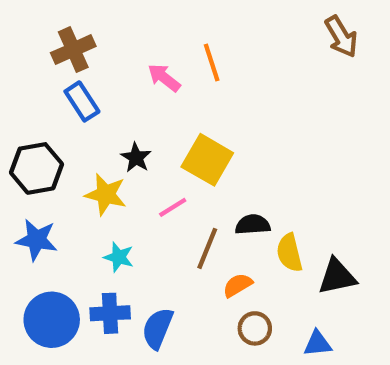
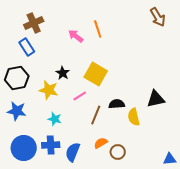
blue rectangle: (82, 101) -> (27, 47), moved
black triangle: (337, 277) -> (156, 99), moved
orange semicircle: (238, 285) -> (101, 143), moved
blue triangle: (318, 344) -> (170, 159), moved

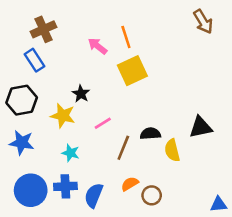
yellow square: (96, 74) -> (132, 71), moved, turned 35

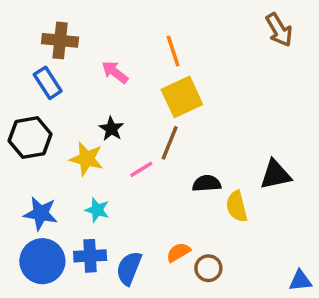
brown cross: (44, 29) -> (60, 40), turned 30
pink arrow: (98, 46) -> (115, 72), moved
blue star: (22, 143) -> (41, 213), moved
brown line: (123, 148) -> (170, 143), moved

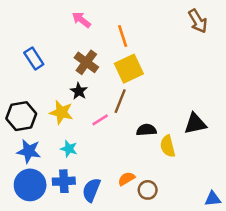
brown cross: (60, 40) -> (86, 62), moved, turned 30
pink arrow: (115, 72) -> (81, 20), moved
black hexagon: (30, 138) -> (21, 116), moved

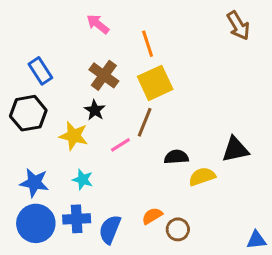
black hexagon: (21, 116) -> (28, 113), moved
yellow semicircle: (168, 146) -> (202, 177), turned 85

